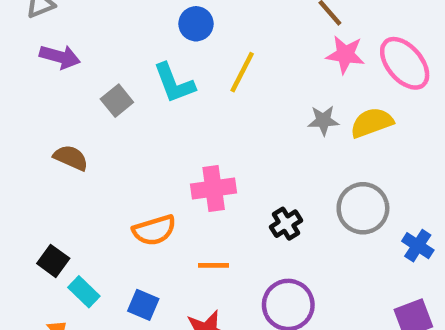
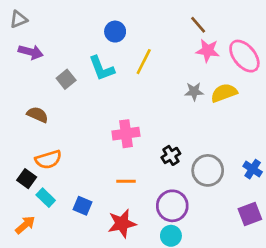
gray circle: (363, 208) -> (208, 170), moved
orange semicircle: (154, 230) -> (48, 160), moved

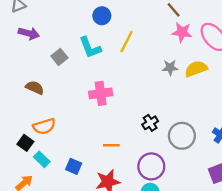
pink cross: (126, 134) -> (101, 93), moved

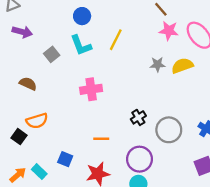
blue circle: (102, 16) -> (82, 16), moved
cyan rectangle: (42, 159) -> (39, 172), moved

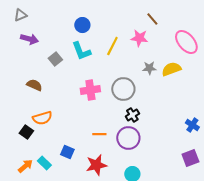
pink star: (169, 31) -> (139, 38), moved
gray circle: (169, 130) -> (123, 89), moved
purple circle: (139, 159) -> (128, 138), moved

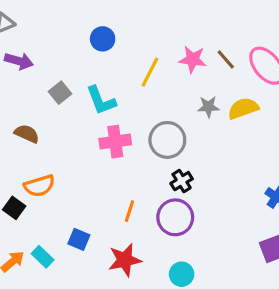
brown line: (152, 19) -> (226, 59), moved
cyan L-shape: (81, 51) -> (101, 100), moved
orange line: (99, 134) -> (129, 211), turned -72

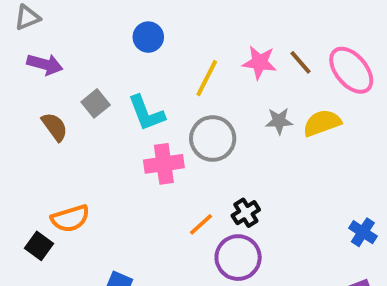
brown semicircle: (27, 134) -> (55, 127), moved, turned 30
gray circle: (167, 140) -> (213, 139), moved
orange line: (129, 211) -> (201, 224), moved, turned 30

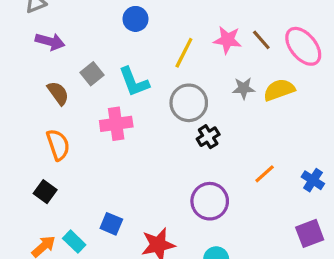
pink cross: (164, 164) -> (116, 124), moved
black cross: (246, 213) -> (208, 137), moved
orange semicircle: (70, 219) -> (58, 145), moved, turned -92
orange line: (201, 224) -> (265, 174), moved

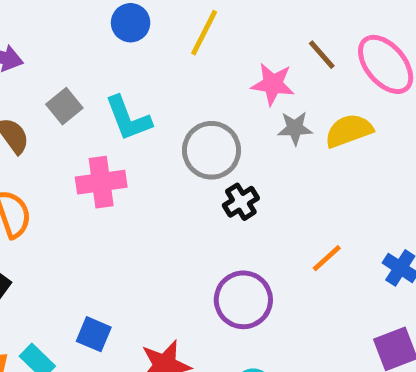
pink star: (227, 40) -> (273, 84), moved
yellow line: (184, 53) -> (204, 33), moved

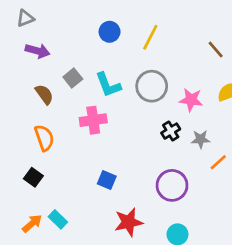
pink star: (273, 84) -> (191, 100), moved
gray star: (295, 128) -> (201, 139), moved
gray circle: (211, 150) -> (152, 86), moved
blue square: (94, 334) -> (107, 180), moved

